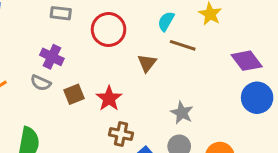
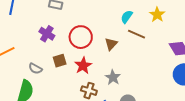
red circle: (109, 30) -> (81, 37), moved
gray semicircle: (41, 83) -> (35, 69), moved
gray star: (182, 113) -> (113, 77), moved

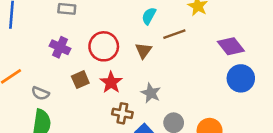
cyan semicircle: (127, 17) -> (149, 16), moved
brown line: (137, 34) -> (174, 34), turned -36
gray semicircle: (35, 69) -> (40, 93), moved

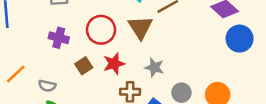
brown triangle: (143, 51) -> (140, 27), size x1.5
red star: (111, 82) -> (114, 64), turned 30

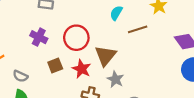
brown triangle: (140, 27) -> (105, 56), moved
red star: (114, 64) -> (82, 69), turned 30

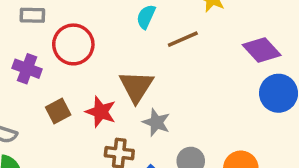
red circle: (76, 38) -> (73, 44), moved

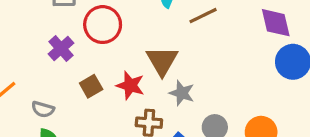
purple diamond: (262, 50) -> (276, 23), turned 32
purple cross: (27, 69) -> (61, 49), turned 30

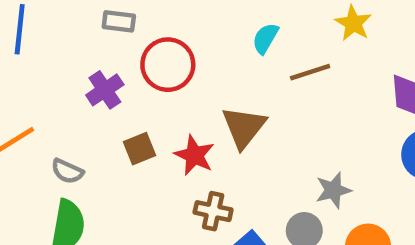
gray star: (182, 93) -> (333, 190), moved, turned 30

